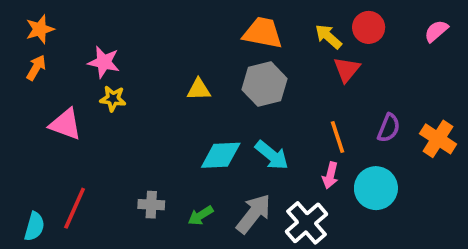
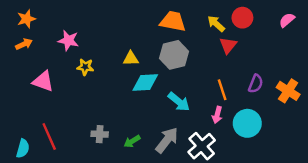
orange arrow: (36, 68) -> (24, 44), turned 35
yellow star: (113, 99) -> (85, 67), moved
cyan diamond: (221, 155) -> (145, 83), moved
red line: (75, 208) -> (49, 137), turned -48

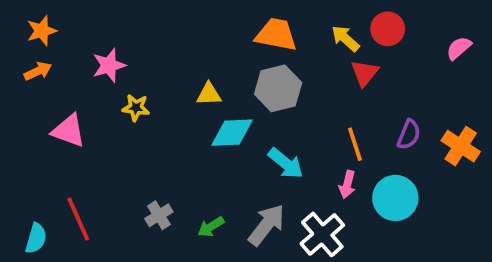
pink semicircle: (287, 20) -> (459, 48), moved
pink star: (68, 40) -> (109, 65), turned -30
gray cross: (100, 134) -> (159, 215), turned -35

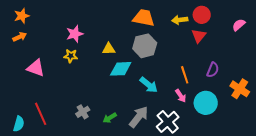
yellow arrow: (345, 38) -> (180, 20), turned -49
pink star: (109, 65) -> (75, 34), moved
red triangle: (365, 73) -> (199, 36), moved
orange cross: (461, 146) -> (240, 89), moved
pink arrow: (347, 185) -> (181, 96), turned -48

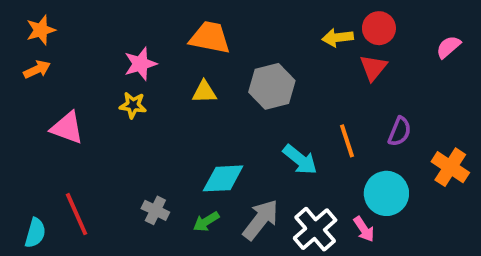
orange trapezoid: (144, 18) -> (210, 38), moved
cyan diamond: (121, 69) -> (223, 178), moved
cyan arrow: (149, 85) -> (300, 160), moved
pink arrow: (181, 96) -> (364, 229), moved
gray cross: (83, 112) -> (155, 210), turned -32

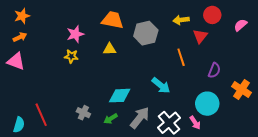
red circle: (379, 28) -> (212, 15), moved
gray hexagon: (272, 86) -> (146, 33), moved
pink triangle: (67, 128) -> (16, 61), moved
orange line: (347, 141) -> (181, 57), moved

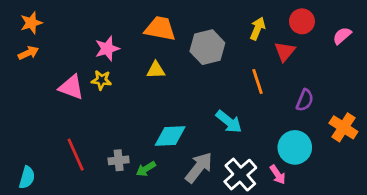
yellow arrow: (181, 20) -> (258, 29), turned 119
pink triangle: (16, 61) -> (71, 87), moved
gray cross: (83, 113) -> (119, 160), turned -32
red line: (41, 115) -> (76, 155), moved
green arrow: (111, 119) -> (146, 169), moved

